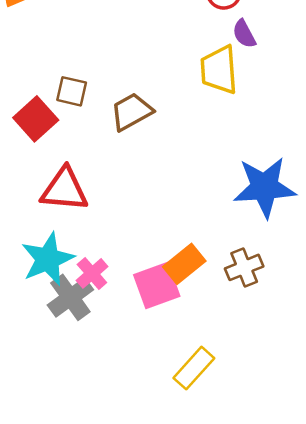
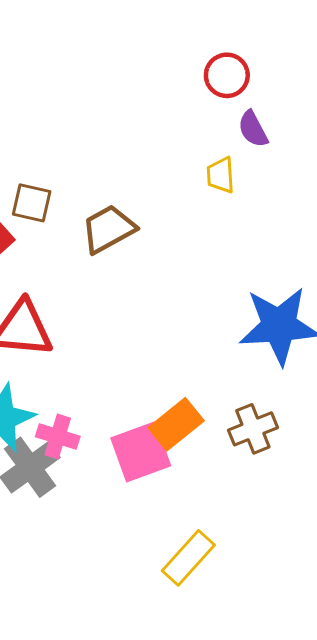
yellow trapezoid: (219, 70) -> (221, 175), size x0.6
pink cross: (92, 273) -> (58, 437), turned -32

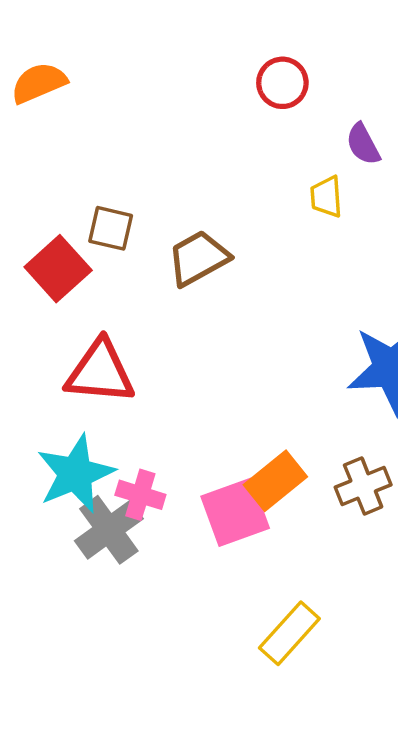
red circle: (227, 75) -> (282, 83), moved

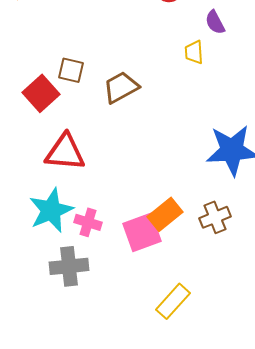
gray cross: (109, 530) -> (69, 266), moved, turned 30

